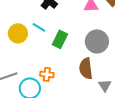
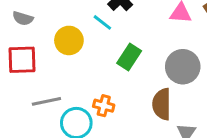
cyan line: (39, 27) -> (102, 22), moved

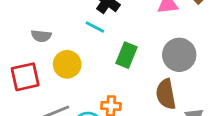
gray semicircle: (23, 18) -> (41, 36), moved
yellow circle: (69, 40) -> (67, 64), moved

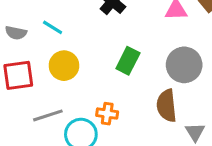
cyan line: (95, 27) -> (53, 27), moved
gray semicircle: (41, 36) -> (16, 33), moved

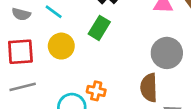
green rectangle: (128, 61) -> (99, 28), moved
gray line: (48, 115) -> (23, 87), moved

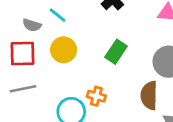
gray semicircle: (21, 14) -> (32, 25), moved
green rectangle: (99, 28) -> (116, 52), moved

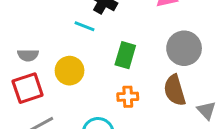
cyan line: (58, 15) -> (84, 26), moved
orange cross: (96, 96) -> (128, 97), moved

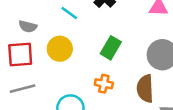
cyan line: (84, 26) -> (69, 13), moved

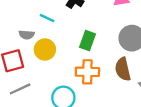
gray semicircle: (28, 26) -> (27, 35), moved
orange cross: (104, 84) -> (87, 72), size x1.5

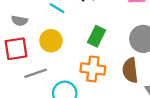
gray semicircle: (27, 35) -> (20, 21), moved
gray line: (20, 89) -> (36, 73), moved

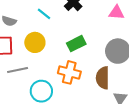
green rectangle: (97, 36) -> (76, 44), turned 30

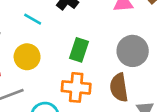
green rectangle: (76, 44) -> (79, 50), turned -36

